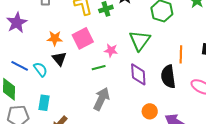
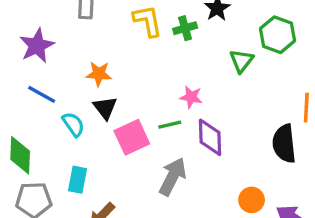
pink square: (83, 38) -> (132, 137), moved
green triangle: (140, 40) -> (241, 61), moved, size x0.7
blue line: (20, 66) -> (42, 94), moved
purple diamond: (138, 74) -> (210, 137), moved

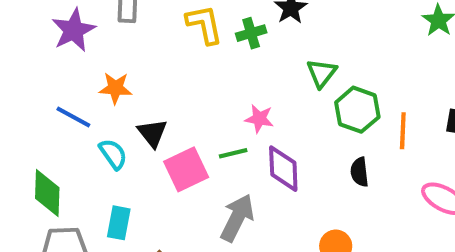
green hexagon: (278, 35) -> (357, 110), moved
purple star: (37, 46) -> (74, 30), moved
orange star: (99, 74) -> (115, 88), moved
black semicircle: (284, 144) -> (360, 172), moved, size x0.6

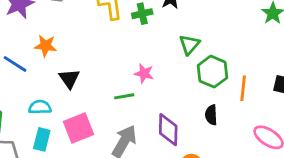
cyan semicircle: (113, 154) -> (40, 107), moved, turned -60
pink square: (186, 169) -> (79, 128), moved
purple diamond: (283, 169) -> (168, 130), moved

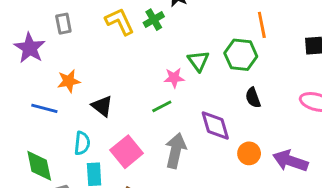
green triangle: (189, 45) -> (198, 61), moved
orange line: (243, 88) -> (262, 25), moved
cyan semicircle: (40, 107) -> (82, 143), turned 115

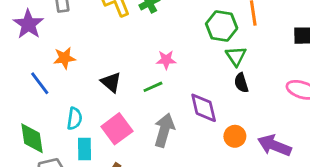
green hexagon: (241, 55) -> (222, 26), moved
green triangle: (198, 61) -> (236, 56), moved
black triangle: (102, 106) -> (111, 82), moved
blue line: (44, 108) -> (40, 83), turned 35

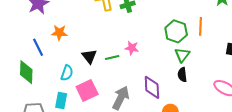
green line: (153, 87) -> (112, 57), moved
cyan semicircle: (74, 119) -> (67, 73), moved
green diamond: (32, 138) -> (26, 72), moved

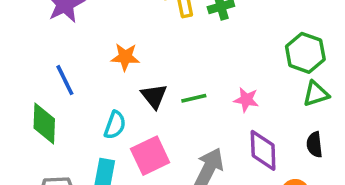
orange star: (59, 33) -> (125, 57), moved
pink star: (132, 48) -> (246, 100), moved
green triangle: (182, 55) -> (316, 94), turned 35
black semicircle: (182, 75) -> (315, 145), moved

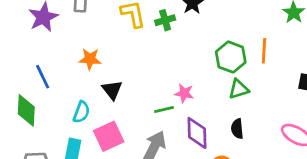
green line: (194, 98) -> (164, 110), moved

